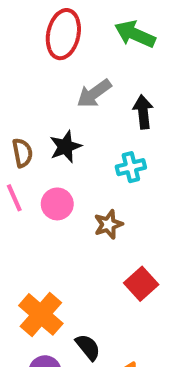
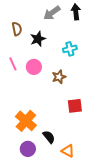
black arrow: (143, 112) -> (76, 12), moved
brown semicircle: (22, 153) -> (17, 29), moved
red square: (141, 284) -> (75, 106), turned 35

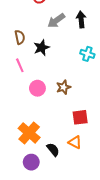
cyan cross: (70, 49) -> (87, 54), moved, turned 32
pink line: (13, 64) -> (20, 65), moved
pink circle: (34, 67) -> (37, 88), moved
orange triangle: (68, 151) -> (75, 142), moved

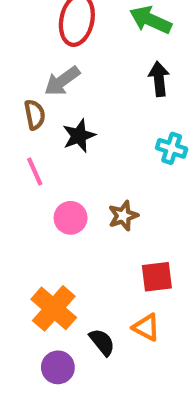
gray arrow: (56, 21) -> (62, 81), moved

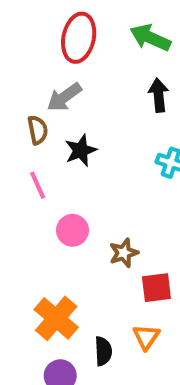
brown star: (123, 216) -> (124, 253), moved
orange triangle: (146, 327) -> (146, 337), turned 36
black semicircle: (102, 342) -> (103, 351), turned 36

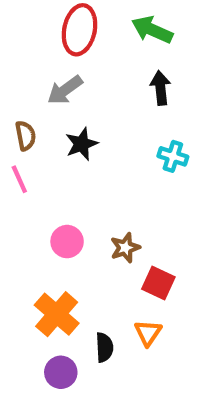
brown semicircle: (38, 130) -> (26, 136), moved
pink line: (38, 185) -> (19, 179), moved
pink circle: (72, 230) -> (67, 242), moved
red square: (156, 288) -> (158, 283), turned 32

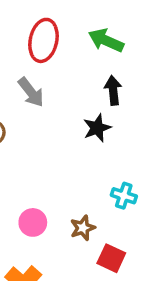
gray arrow: (65, 90) -> (31, 92), turned -92
black star: (82, 144) -> (97, 128), moved
cyan cross: (173, 156) -> (124, 196), moved

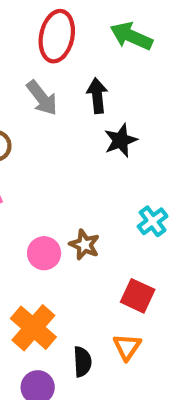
black arrow: (113, 90) -> (97, 96), moved
cyan cross: (124, 196) -> (153, 221), turned 35
brown star: (83, 228) -> (84, 245), moved, turned -30

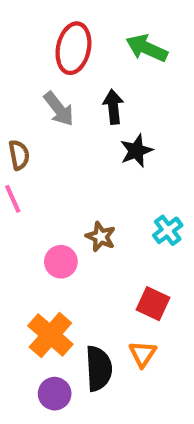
brown star: (84, 245) -> (101, 237), moved
black semicircle: (82, 362) -> (99, 369), size x1.5

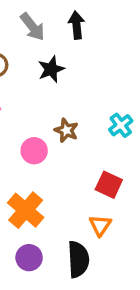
black star: (136, 151) -> (51, 69), moved
black semicircle: (99, 369) -> (78, 259), moved

